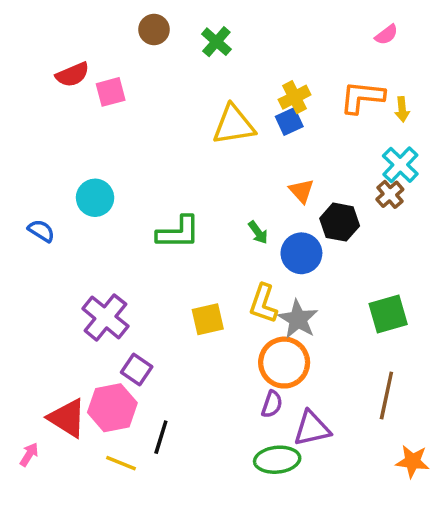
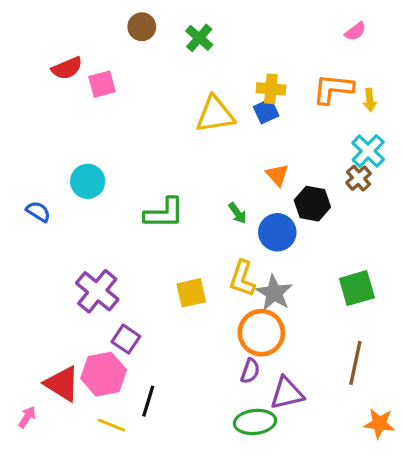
yellow cross: (295, 97) -> (271, 89), turned 32

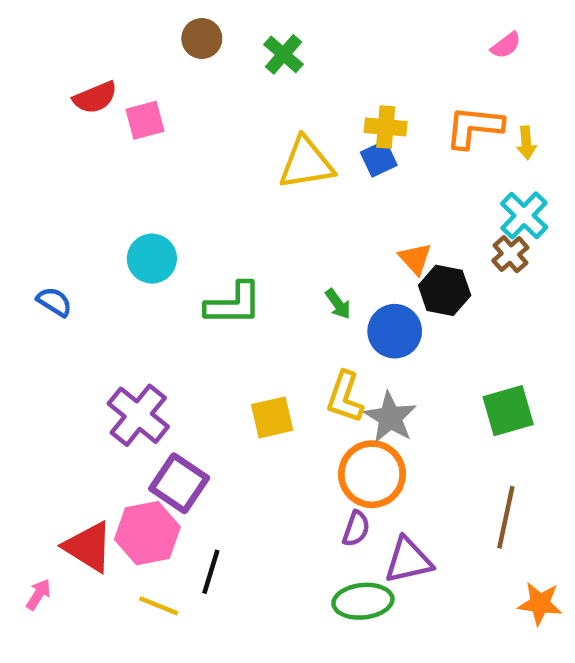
orange triangle: (277, 175) -> (415, 259), moved
cyan circle: (88, 181) -> (152, 259), moved
purple square: (126, 339) -> (179, 483), size x1.4

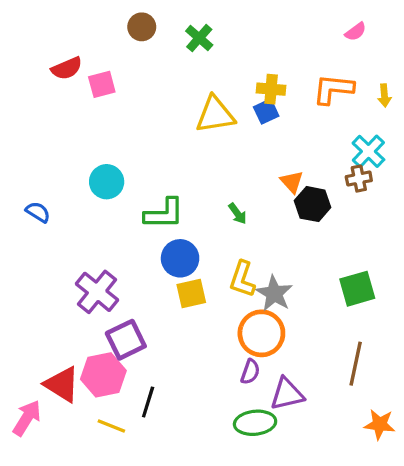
yellow arrow: (526, 143) -> (384, 96), moved
brown cross: (510, 254) -> (359, 179), turned 30
blue circle: (395, 331) -> (180, 258), moved
purple square: (179, 483) -> (126, 340), turned 30
pink arrow: (38, 594) -> (27, 418), size x1.6

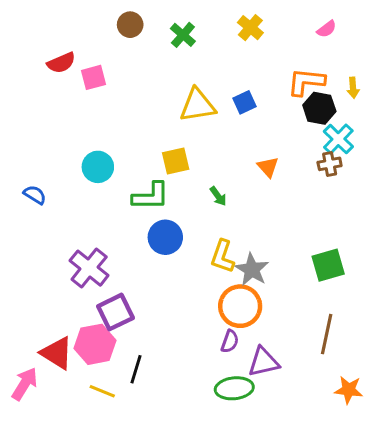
yellow cross: (271, 89) -> (250, 28), moved, turned 35
black hexagon: (313, 204) -> (319, 108), moved
yellow square: (191, 293) -> (176, 161), moved

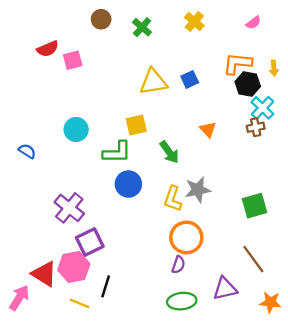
green arrow: (218, 196) -> (169, 152), size x1.5
gray star: (252, 270) -> (198, 190), moved, turned 30
brown line: (327, 334) -> (253, 259), turned -48
purple triangle: (264, 362) -> (225, 289), moved

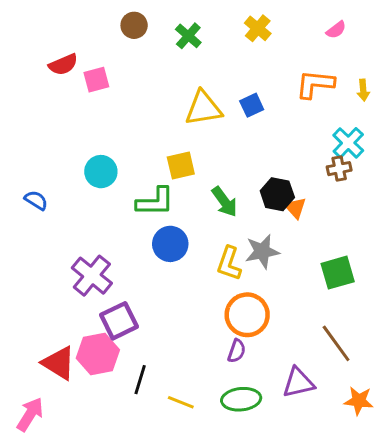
black hexagon: (248, 84) -> (277, 194), moved
orange triangle: (208, 129) -> (295, 208), moved
pink arrow: (19, 298) -> (30, 414), moved
yellow line: (79, 303) -> (181, 402), moved

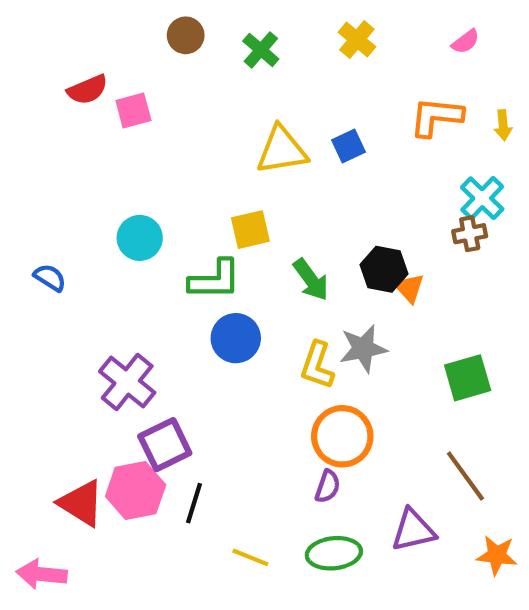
black line: (140, 380) -> (194, 503), moved
pink arrow: (30, 414) -> (42, 574), turned -116

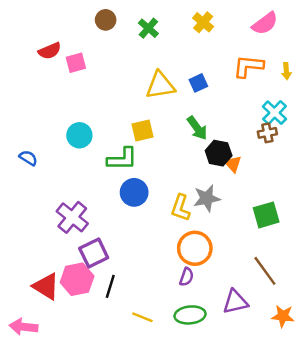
pink semicircle: (465, 42) -> (265, 23), size x1.6
green arrow: (311, 280) -> (197, 128), moved

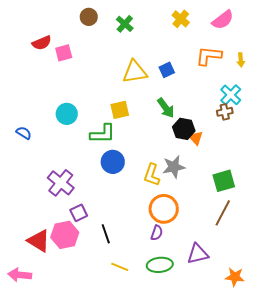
yellow cross: (203, 22) -> (181, 19), moved
purple square: (94, 253) -> (79, 213), size x0.7
brown line: (265, 271) -> (223, 213), moved, turned 64
black line: (110, 286) -> (106, 234), moved, turned -36
orange star: (283, 316) -> (235, 277), moved

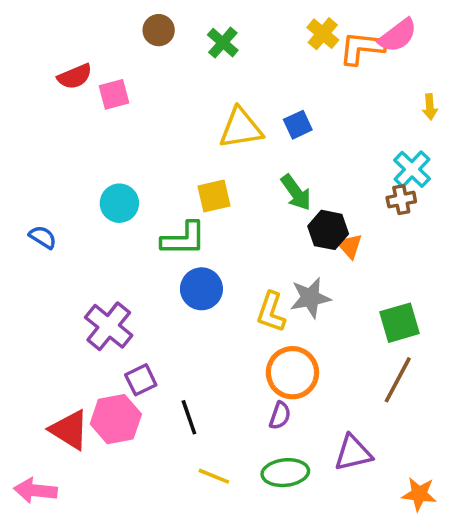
orange L-shape: (209, 56) -> (362, 48), moved

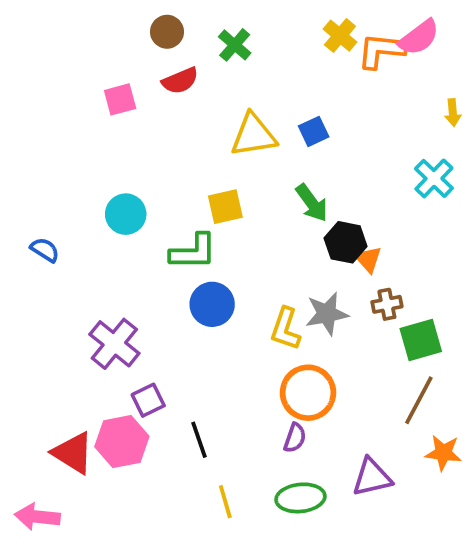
red semicircle: (75, 76) -> (180, 81), moved
brown cross: (401, 200) -> (387, 304), moved
yellow line: (214, 476) -> (225, 502), turned 52
orange star: (419, 494) -> (443, 453), moved

